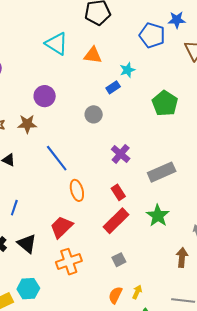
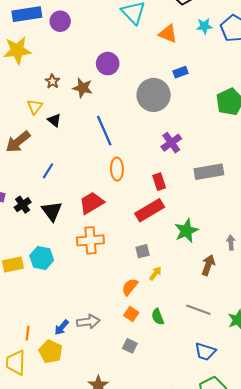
cyan star: (127, 70) -> (204, 26), moved
gray circle: (94, 114) -> (154, 95), size x1.8
green star: (158, 216) -> (186, 231), moved
yellow arrow: (137, 292) -> (155, 273), moved

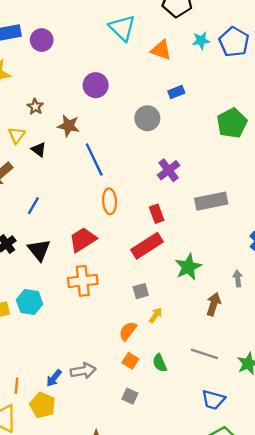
brown star: (83, 88) -> (69, 126), moved
gray circle: (154, 95) -> (147, 118), size x0.7

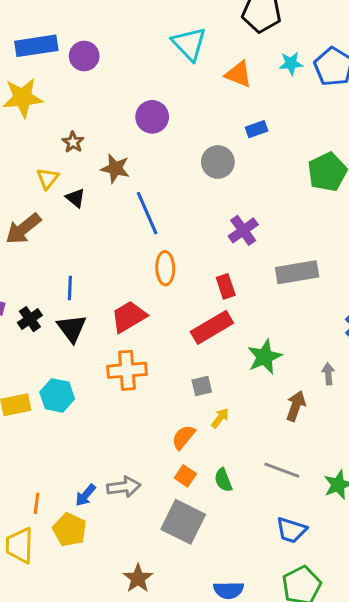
blue line: (33, 206) -> (70, 288), moved, turned -30
gray square: (130, 396) -> (183, 522), size x2.0

